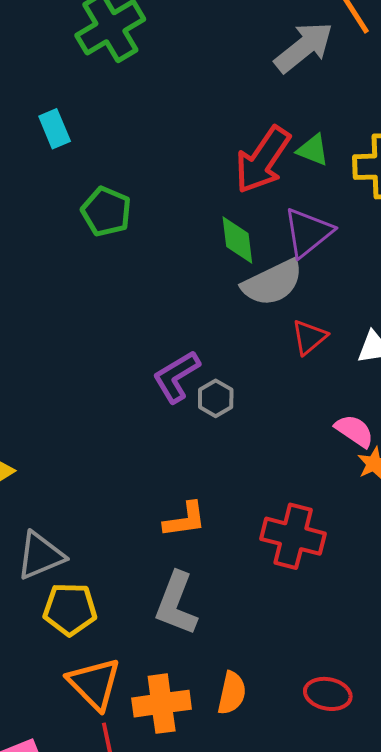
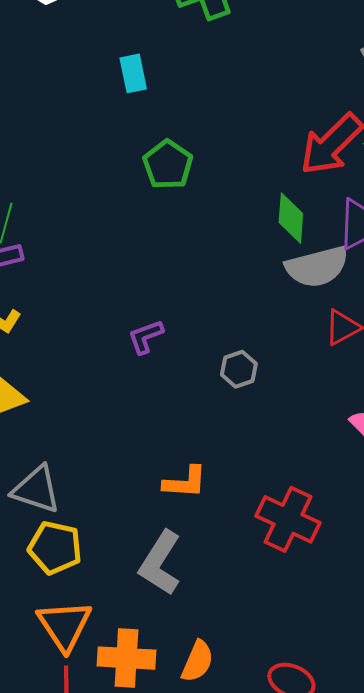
purple L-shape: (176, 377) -> (146, 337), moved, size x0.7
gray triangle: (40, 556) -> (36, 489), turned 30

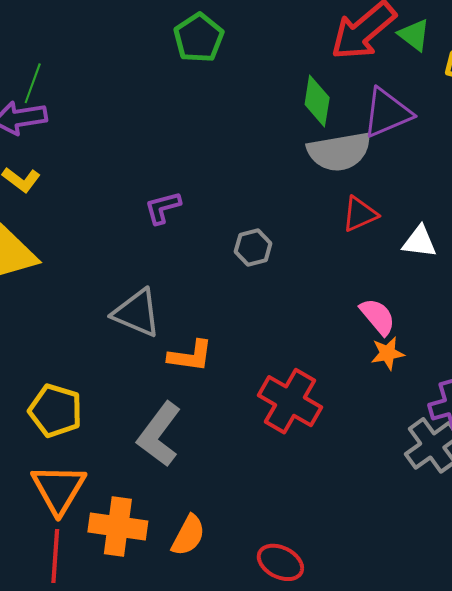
gray triangle: (36, 489) -> (137, 313), moved

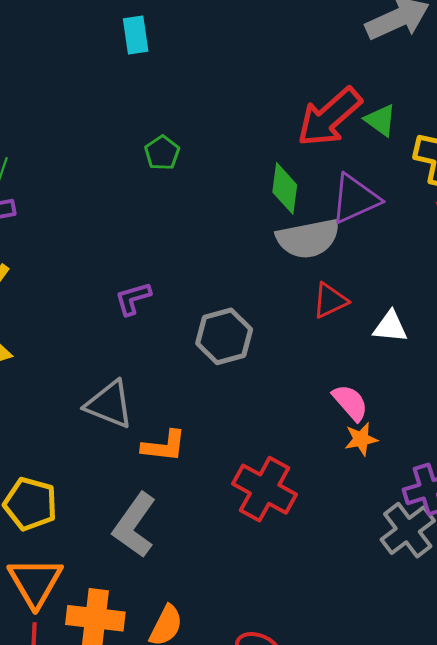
green pentagon: (199, 38) -> (162, 153), moved, size x0.7
gray hexagon: (253, 248) -> (224, 336), size x1.5

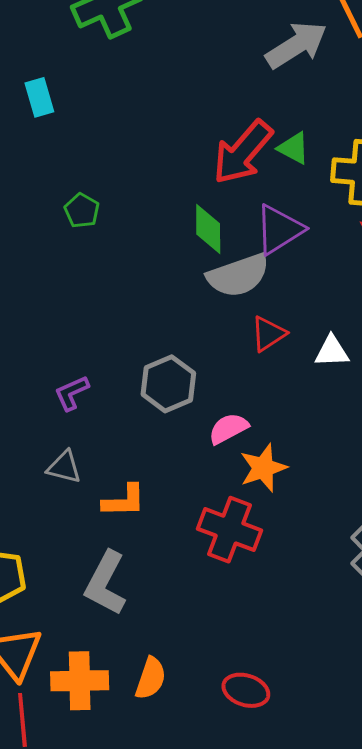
purple L-shape: (133, 298) -> (72, 393), moved
pink semicircle: (350, 403) -> (228, 429), moved, turned -69
gray triangle: (109, 404) -> (64, 467), size x0.7
orange star: (361, 439) -> (263, 468), moved, size x1.4

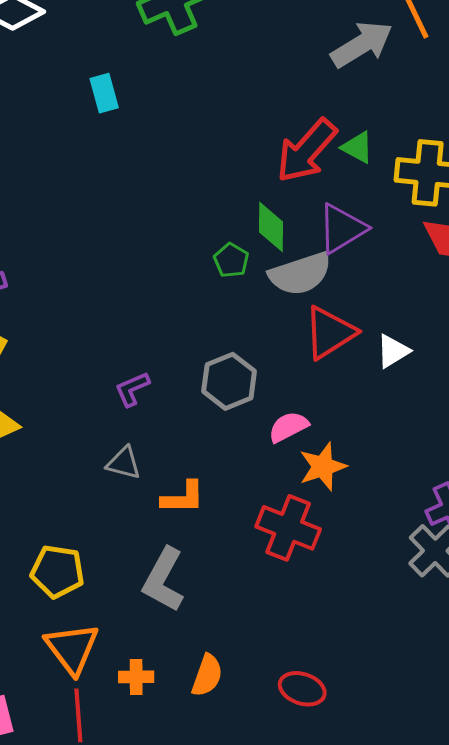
green pentagon: (82, 211) -> (231, 260), moved
red triangle: (268, 334) -> (330, 333), size x1.5
white triangle: (332, 351) -> (393, 351), turned -30
orange cross: (80, 681) -> (136, 677), size x0.6

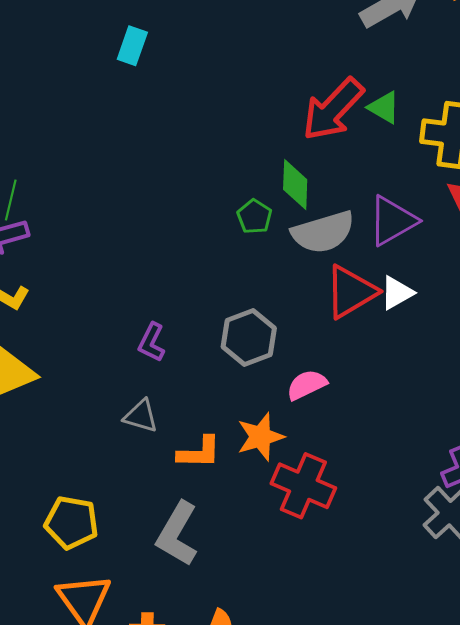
cyan rectangle: (104, 93) -> (132, 46), turned 33
purple triangle: (342, 228) -> (392, 221), moved
white triangle: (393, 351) -> (397, 293), moved
purple L-shape: (132, 389) -> (152, 342), turned -42
orange star: (323, 467) -> (260, 437), moved

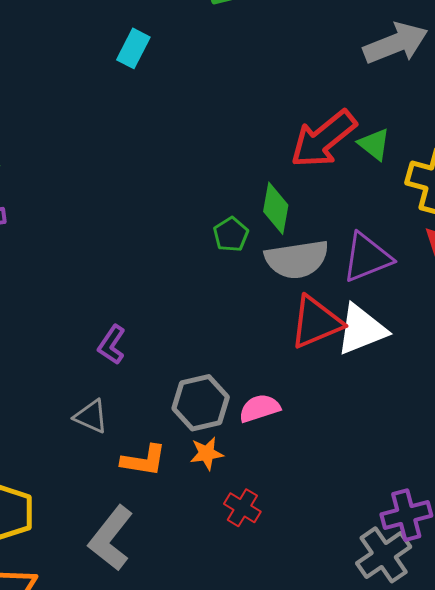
white triangle: (397, 293) -> (361, 330), size x1.5
gray hexagon: (249, 337) -> (201, 403), moved
orange star: (260, 437) -> (207, 453), size x0.7
red cross: (303, 486) -> (242, 508), size x0.6

